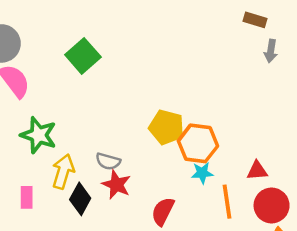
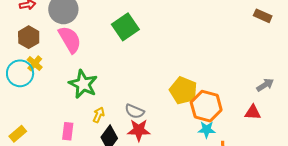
gray arrow: (271, 51) -> (265, 85), moved, turned -138
red triangle: (257, 171) -> (253, 112), moved
yellow arrow: (63, 172) -> (99, 115), size x0.6
red star: (116, 185) -> (139, 130), turned -30

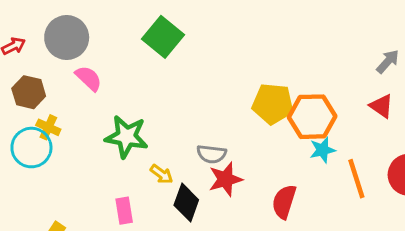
pink semicircle: (70, 40) -> (89, 78), size x0.7
red triangle: (253, 112) -> (382, 106), turned 48
yellow arrow: (99, 115) -> (161, 174), turned 119

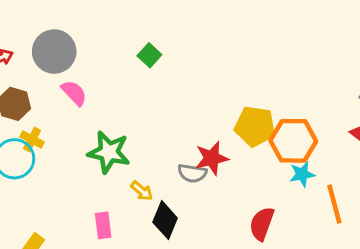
green square: (163, 37) -> (149, 55), size x0.6
red star: (225, 179) -> (212, 158), moved

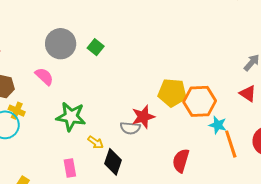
gray circle: (54, 52) -> (61, 44), moved
cyan star: (302, 174) -> (218, 125), moved, turned 30

